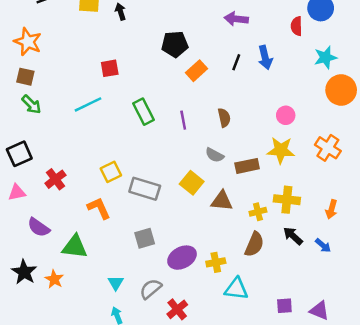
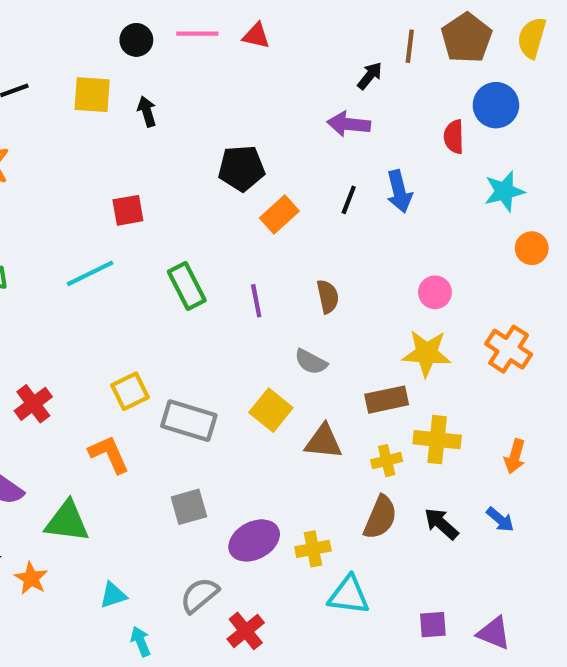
orange circle: (341, 90) -> (532, 248), size x0.6
brown rectangle: (247, 166) -> (387, 400), moved
black arrow: (293, 236) -> (441, 524), moved
cyan triangle: (116, 283) -> (113, 595), moved, turned 42

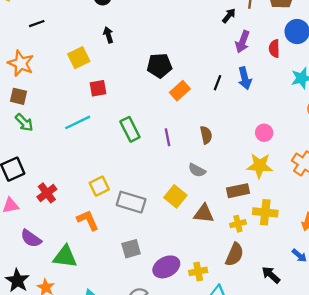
yellow square: (92, 95) -> (79, 58), moved, turned -30
purple arrow: (349, 124) -> (242, 42), moved, turned -75
black arrow: (441, 524) -> (271, 275), moved

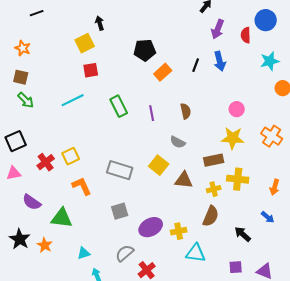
yellow square: (79, 58) -> (85, 43), moved
orange star: (21, 63) -> (23, 48), size x0.7
yellow square: (99, 186) -> (71, 156), moved

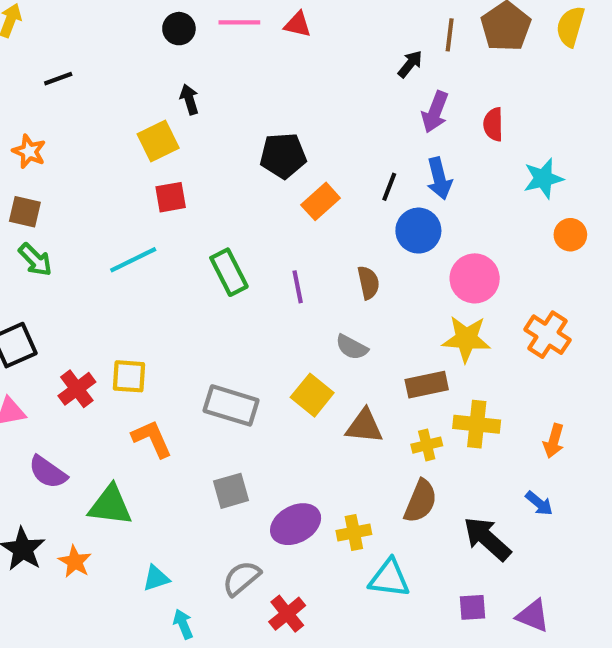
blue circle: (266, 20) -> (418, 231), moved
pink circle: (237, 109) -> (475, 278), size x1.5
yellow square: (71, 156) -> (129, 376), turned 30
black arrow: (243, 234) -> (487, 539), size x1.4

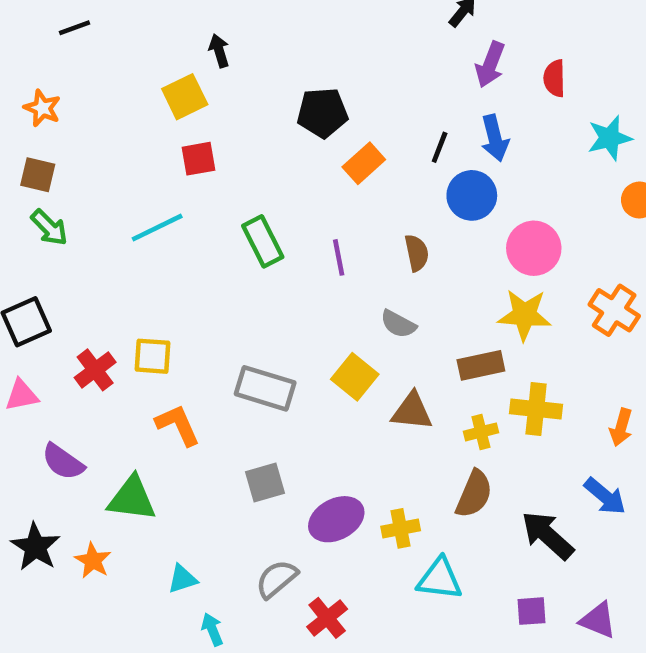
blue arrow: (539, 503) -> (605, 496), size x1.4

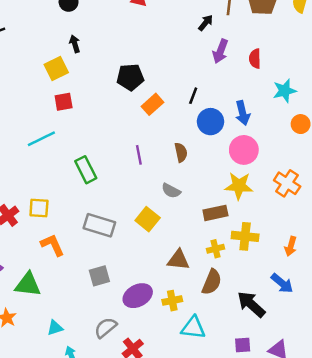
blue arrow: (495, 138) -> (243, 113), moved
green rectangle: (263, 241) -> (86, 170), moved
brown triangle: (412, 411) -> (178, 260), moved

